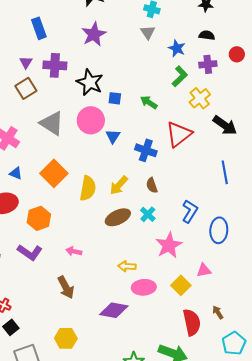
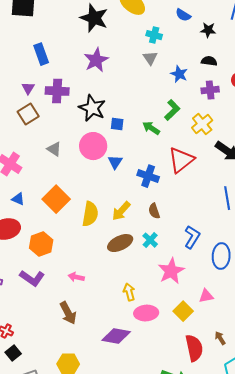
green L-shape: (180, 76) -> (172, 110), moved
gray triangle: (52, 123) -> (54, 149), size x0.6
yellow arrow: (127, 266) -> (129, 292), turned 72

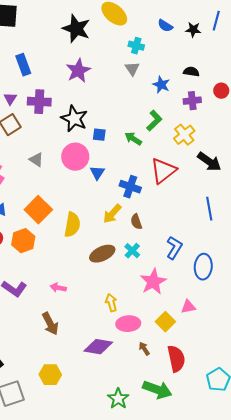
black star: (208, 30) -> (193, 30), moved
yellow arrow: (121, 211) -> (112, 214), moved
orange hexagon: (41, 244) -> (23, 241), moved
brown arrow: (220, 338) -> (144, 349), moved

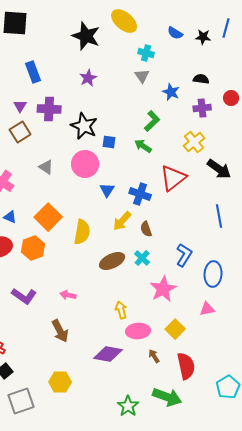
purple star: (78, 71) -> (88, 78), size x0.7
green L-shape: (154, 121) -> (152, 121), moved
blue triangle: (97, 173) -> (107, 190), moved
pink triangle: (188, 307) -> (207, 309), moved

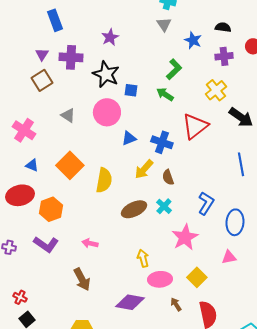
purple star: (88, 78) -> (110, 37), moved
blue triangle: (107, 190) -> (129, 138), turned 35
orange hexagon: (33, 248) -> (51, 209), moved

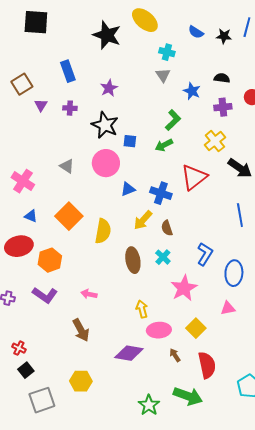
blue rectangle: (55, 20) -> (68, 71), moved
purple cross: (71, 57) -> (70, 108), size x0.6
brown square: (42, 80) -> (22, 84), moved
green arrow: (165, 94) -> (164, 145), turned -60
brown ellipse: (134, 209) -> (133, 260), turned -75

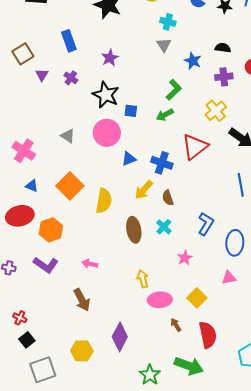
purple cross: (70, 108) -> (71, 78), turned 32
pink star: (184, 288) -> (185, 258), size x0.6
purple diamond: (129, 353) -> (120, 337), moved, turned -72

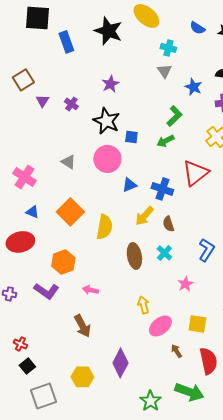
blue rectangle: (69, 41) -> (66, 42), moved
orange hexagon: (51, 230) -> (63, 262), moved
yellow square: (197, 298) -> (197, 324), turned -36
pink ellipse: (160, 300) -> (160, 326), turned -35

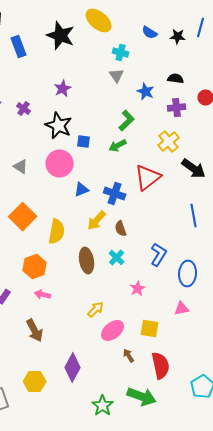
orange hexagon: (63, 262) -> (35, 266), moved
yellow arrow: (143, 305) -> (96, 310), turned 60

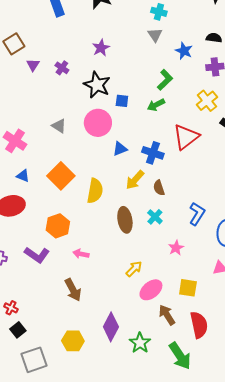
orange hexagon: (35, 266) -> (58, 226), moved
brown arrow: (129, 356) -> (167, 315), size x1.5
green arrow: (142, 396) -> (180, 356), turned 36
green star: (103, 406) -> (140, 343), moved

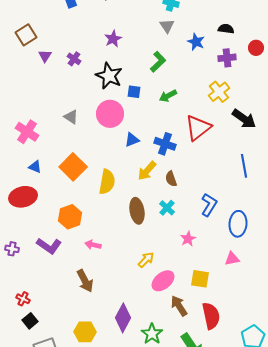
green L-shape: (165, 80) -> (158, 62), moved

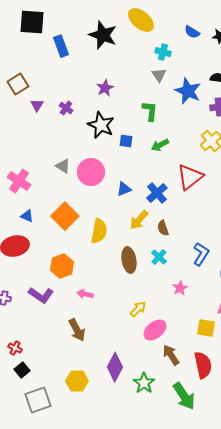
blue star: (196, 42) -> (188, 91), size x1.5
green L-shape: (158, 62) -> (150, 111), turned -40
pink circle: (110, 114) -> (91, 172), moved
blue cross: (165, 144) -> (157, 193), turned 30
yellow square: (200, 279) -> (206, 328), moved

